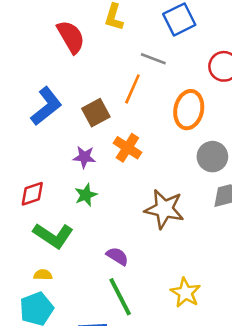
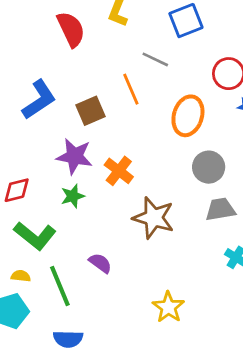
orange line: (132, 89) -> (131, 89), turned -52
orange cross: (127, 148) -> (119, 171), moved
purple star: (84, 157) -> (74, 156), size x1.5
green line: (120, 297) -> (60, 286), moved

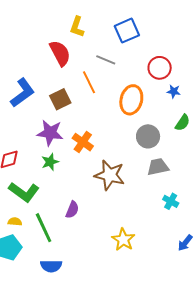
red semicircle: (71, 29) -> (60, 53), moved
purple semicircle: (100, 263) -> (72, 210), turned 78

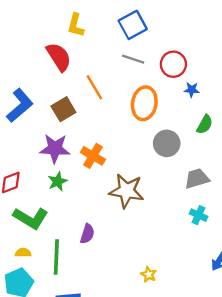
gray line: (106, 60) -> (133, 59), moved
gray trapezoid: (158, 167) -> (197, 179), moved
green line: (44, 228) -> (56, 257), turned 32
yellow star: (123, 240) -> (149, 274), moved, size x0.6

